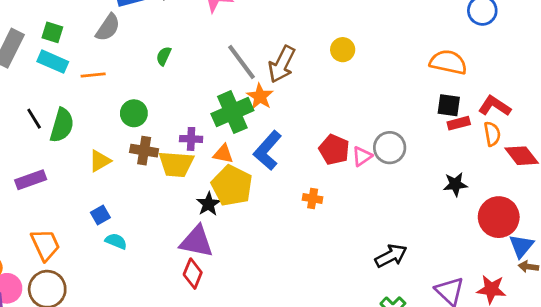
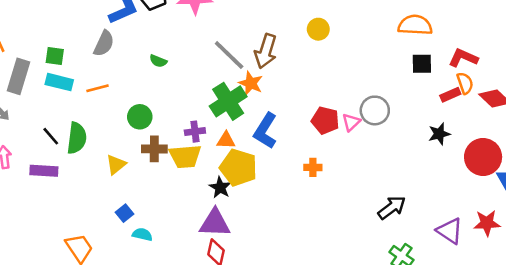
green semicircle: (164, 56) -> (158, 61), turned -84
red rectangle: (459, 123) -> (450, 95), moved
purple rectangle: (31, 180) -> (44, 171), moved, turned 32

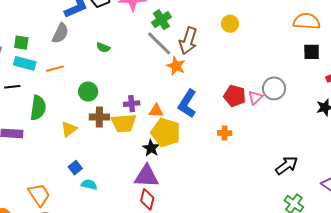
green cross: (228, 101) -> (161, 20), moved, size x0.7
black line: (51, 136) -> (12, 87), moved, turned -56

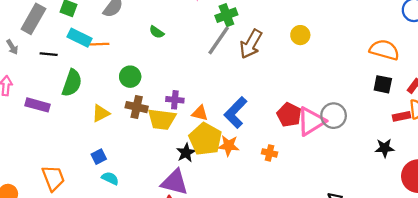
gray line: (159, 43) -> (219, 40), turned 68
cyan rectangle: (25, 63) -> (79, 38), moved
orange star: (176, 66) -> (229, 146), moved, turned -30
pink triangle: (255, 98) -> (311, 121), size x1.8

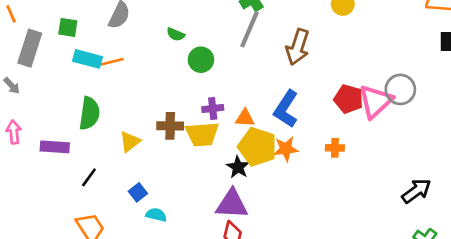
brown arrow: (251, 44) -> (298, 47), moved
black line: (49, 54) -> (89, 177), moved, turned -48
green circle: (130, 77) -> (201, 60), moved

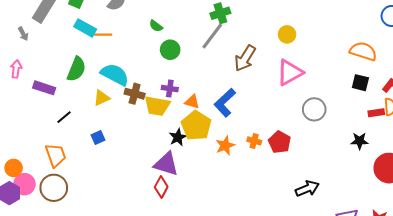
red pentagon: (349, 99) -> (280, 142), moved
pink triangle: (376, 101) -> (290, 72), moved
orange star: (286, 149) -> (225, 146), moved, turned -30
cyan semicircle: (156, 215) -> (115, 75), moved, size x1.8

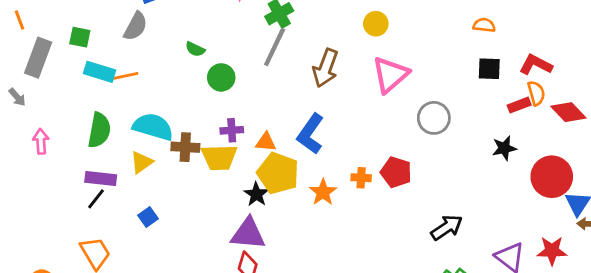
orange semicircle: (363, 51) -> (484, 25), size x0.6
pink arrow: (16, 69) -> (41, 141), moved
purple rectangle: (44, 88) -> (101, 178), moved

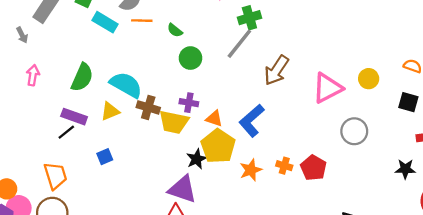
yellow circle: (376, 24) -> (369, 79), moved
cyan rectangle: (100, 72) -> (105, 22), moved
orange line: (126, 76) -> (142, 21), moved

